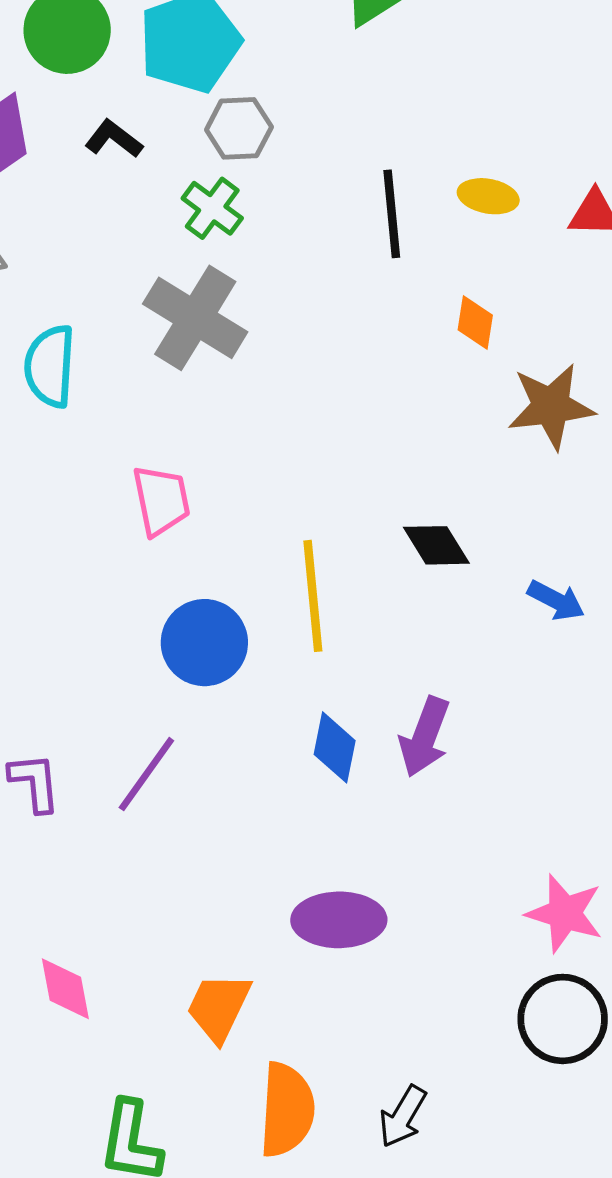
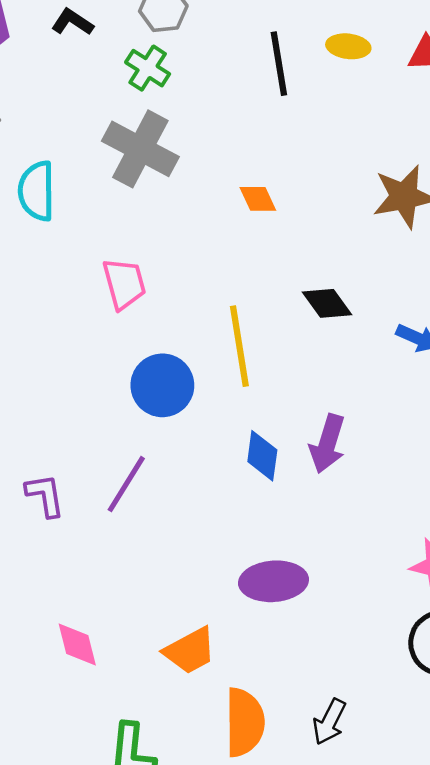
orange diamond: (475, 322) -> (258, 199), moved, turned -30
orange trapezoid: (219, 1007) -> (190, 651), turned -140

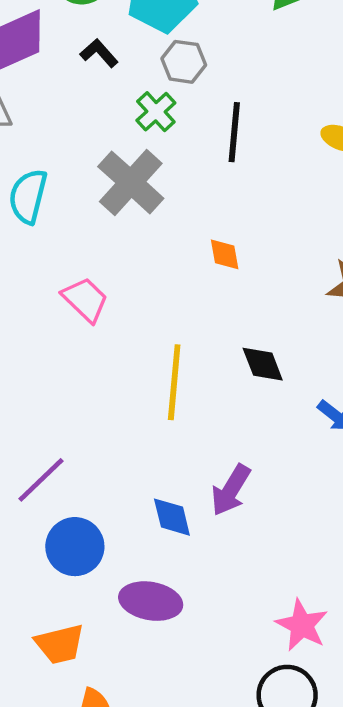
black line: (279, 64) -> (234, 132), moved
pink trapezoid: (124, 284) -> (85, 300), turned -45
blue circle: (162, 385) -> (75, 547), moved
blue diamond: (262, 456) -> (172, 517), moved, turned -36

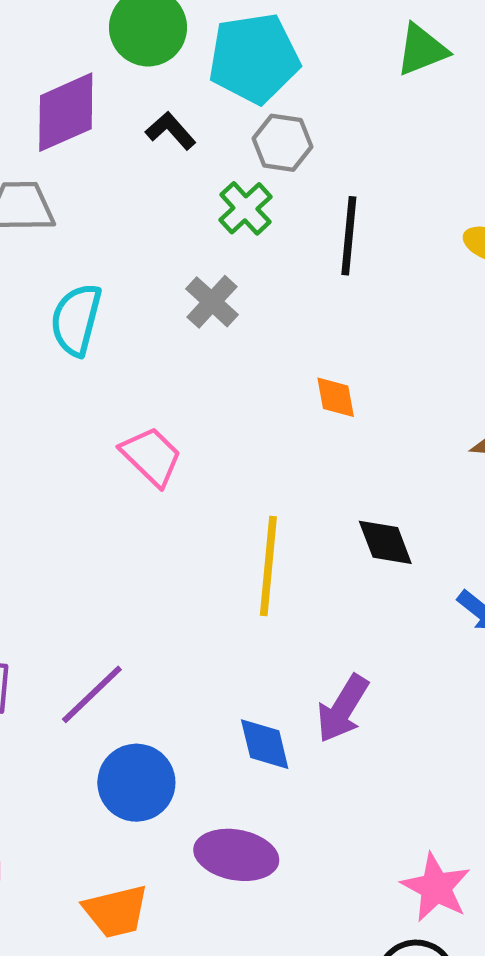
gray cross: (131, 182) -> (212, 302), size x0.6

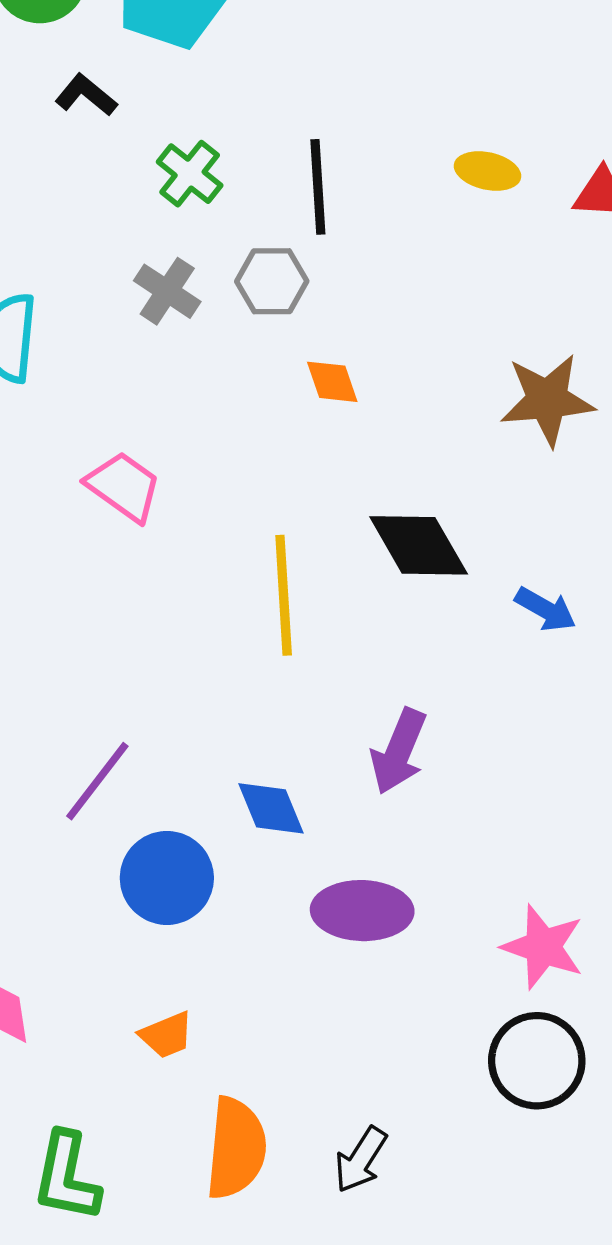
gray hexagon: (282, 143) -> (272, 281), moved
black diamond: (385, 542) -> (419, 545), size x1.4
blue diamond: (265, 744) -> (271, 808), moved
purple ellipse: (236, 855) -> (362, 911), moved
orange trapezoid: (116, 911) -> (166, 1035), size x0.7

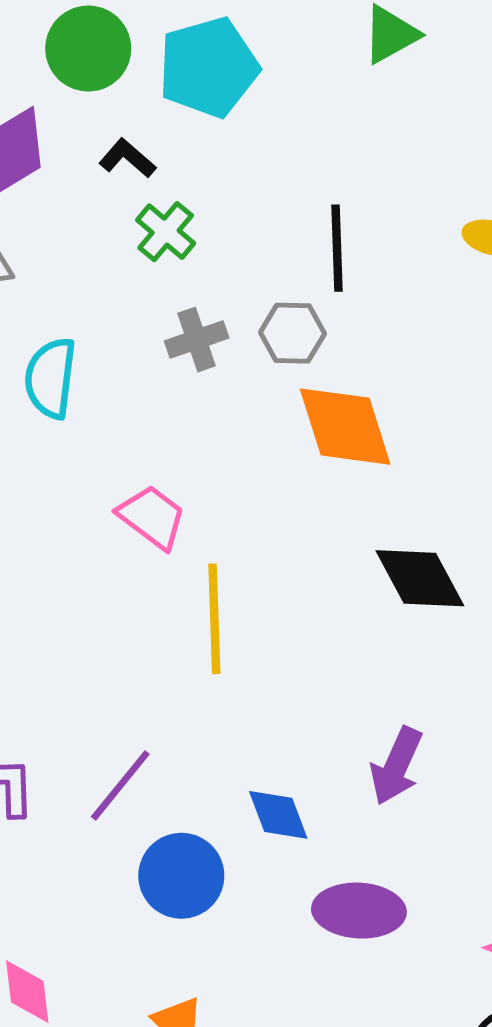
green cross: (190, 174) -> (166, 232), moved
gray cross: (167, 291) -> (197, 340), turned 36
orange diamond: (332, 382) -> (345, 427), size x2.0
yellow line: (284, 595) -> (214, 619), moved

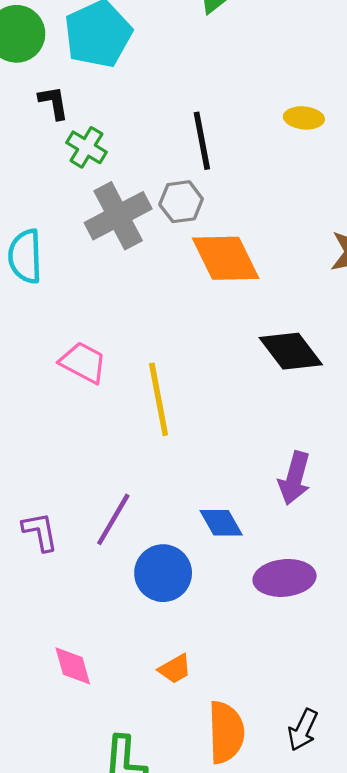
black L-shape: (127, 158) -> (54, 103), turned 48
gray cross: (197, 340) -> (118, 216), size x1.6
pink trapezoid: (152, 517) -> (83, 363), moved

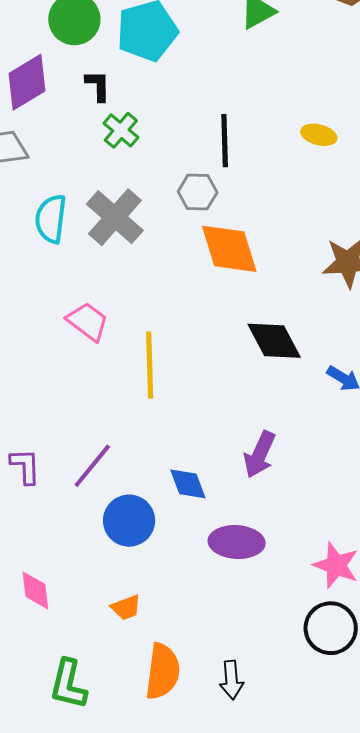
gray cross: (118, 216) -> (115, 217), moved, turned -30
black arrow: (303, 730) -> (231, 680), turned -39

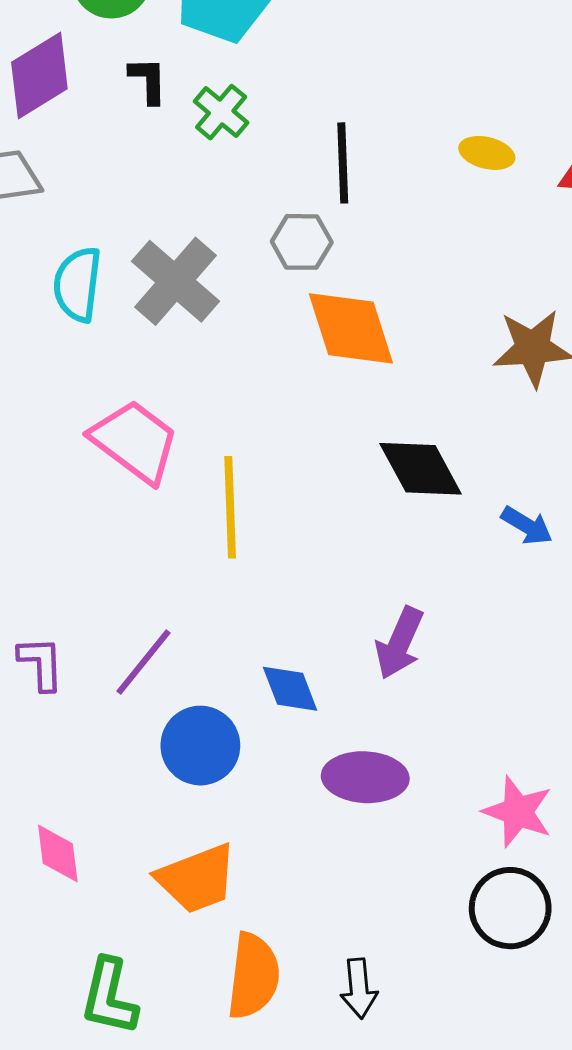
green cross: (121, 130) -> (221, 112), moved
pink trapezoid: (88, 322) -> (135, 441), size x1.4
orange trapezoid: (126, 608) -> (197, 879), size x1.8

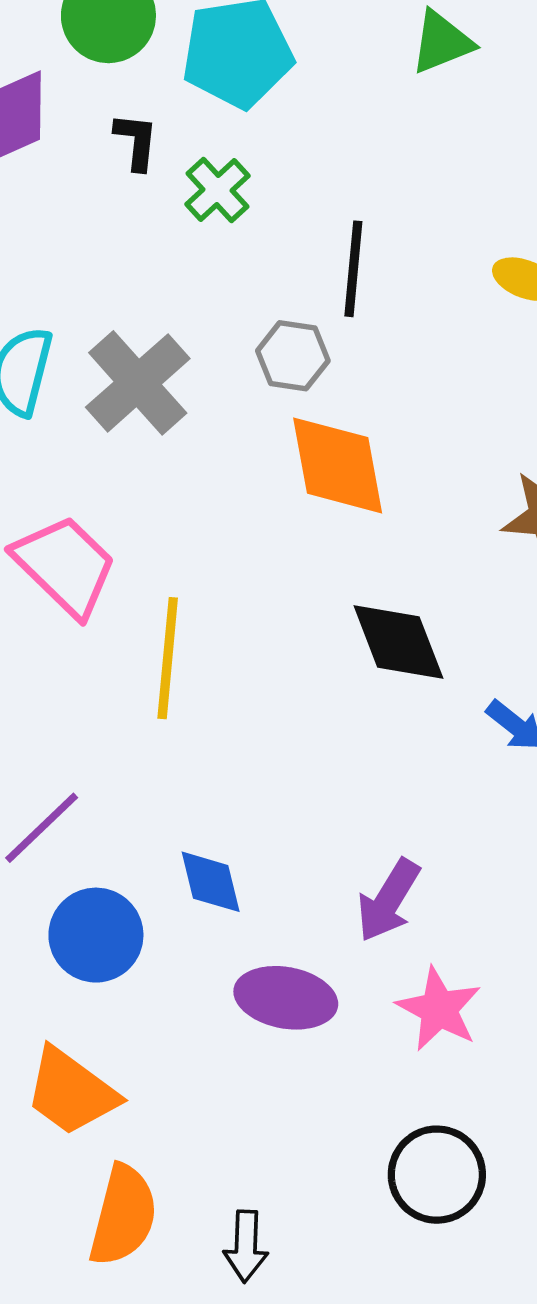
purple arrow: (399, 643) -> (388, 900), moved
pink star: (518, 812) -> (439, 1009), moved
orange trapezoid: (197, 879) -> (71, 1092), turned 50

